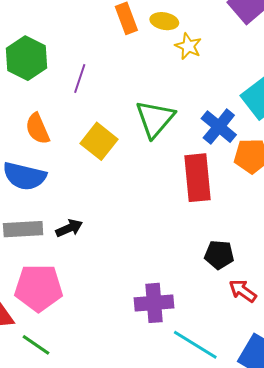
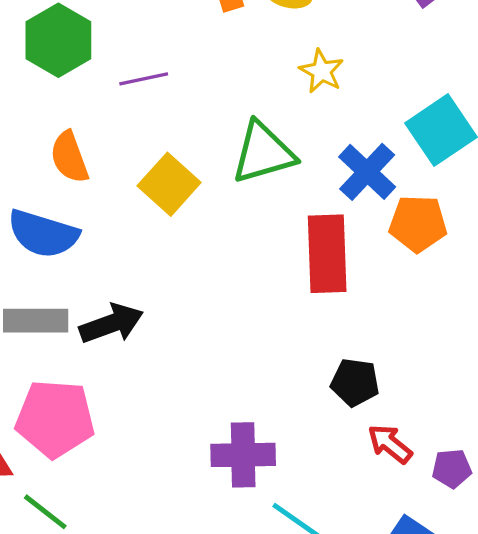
yellow star: (188, 46) -> (322, 71), moved
purple line: (80, 78) -> (144, 79), turned 56
green triangle: (155, 119) -> (263, 153), turned 30
black arrow: (69, 228) -> (111, 324), size x1.4

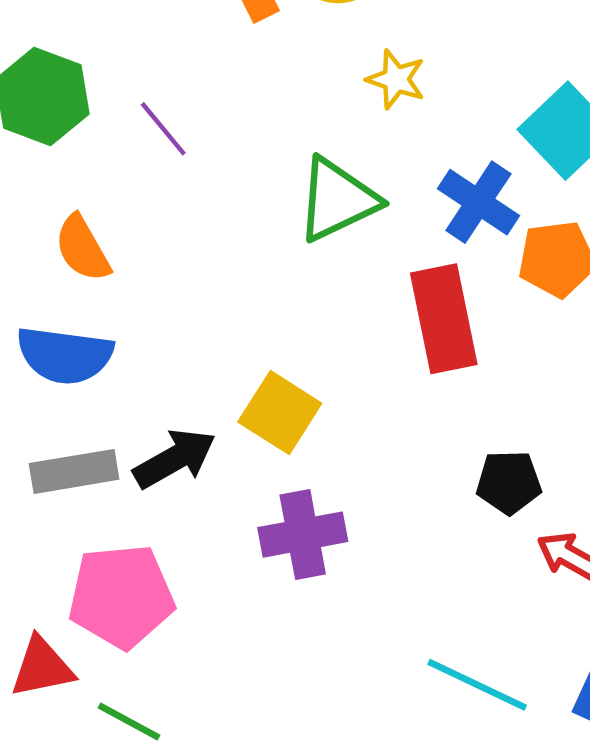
purple line: (144, 79) -> (163, 129), turned 72
yellow square: (169, 184) -> (280, 413), moved
purple cross: (243, 455) -> (303, 535), moved

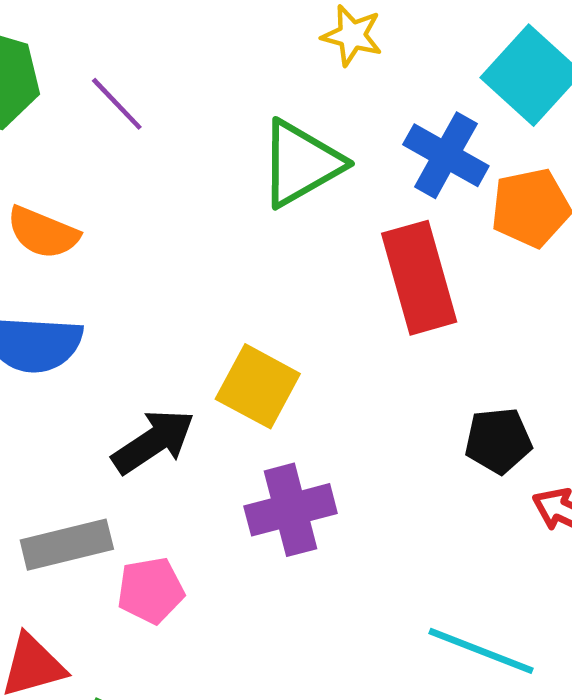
orange semicircle: (82, 248) -> (43, 233), turned -34
gray rectangle: (74, 471) -> (67, 545), moved
pink pentagon: (121, 596) -> (151, 590), moved, size x0.6

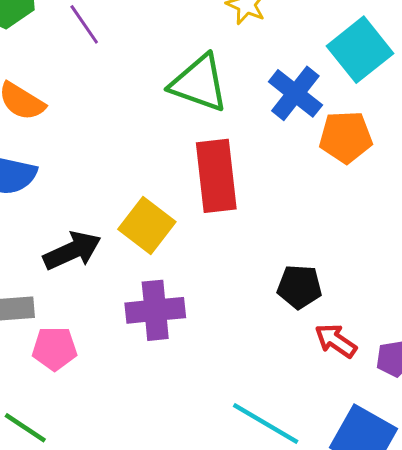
green triangle: (301, 163) -> (199, 83), turned 40
red rectangle: (419, 278) -> (216, 176), moved

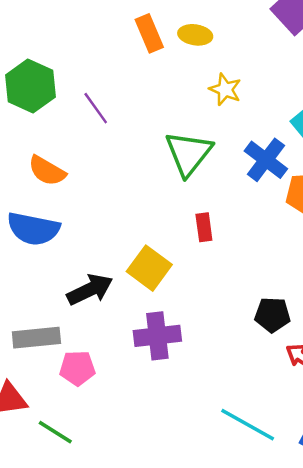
green triangle: (199, 83) -> (189, 153), turned 50
red rectangle: (216, 176) -> (204, 227), size x0.5

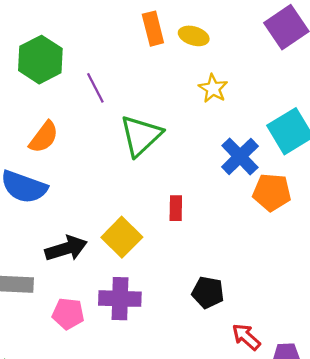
green triangle: (189, 153) -> (141, 136), moved
orange semicircle: (47, 171) -> (44, 137), turned -92
black pentagon: (272, 315) -> (208, 292), moved
pink pentagon: (77, 368) -> (68, 314), moved

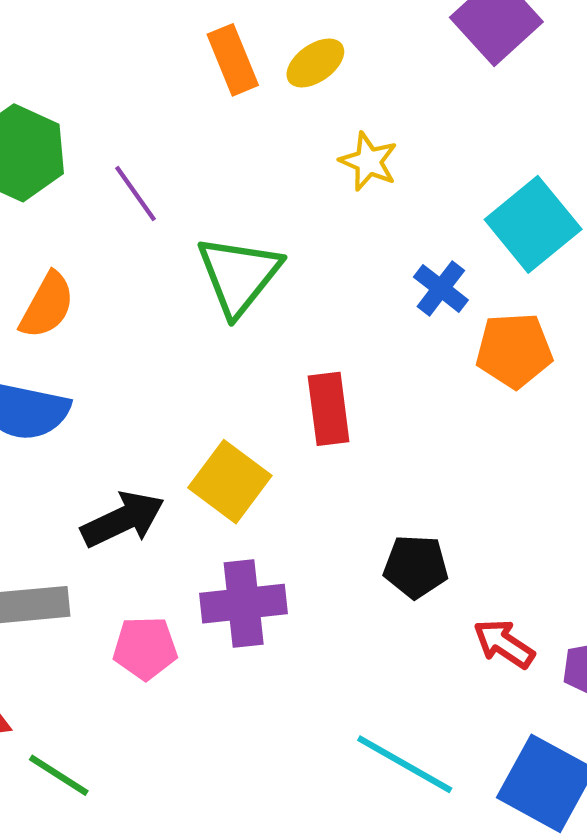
yellow ellipse: (194, 36) -> (315, 63), turned -44
blue cross: (240, 156) -> (441, 288), size x0.7
red rectangle: (176, 208) -> (329, 409), size x1.4

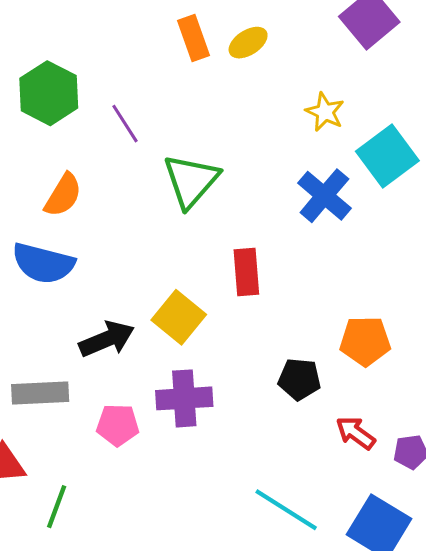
yellow star: (369, 161) -> (325, 112), moved
blue cross: (441, 288) -> (324, 196), size x1.5
orange pentagon: (514, 350) -> (365, 341), moved
green line: (59, 775) -> (57, 507), turned 75

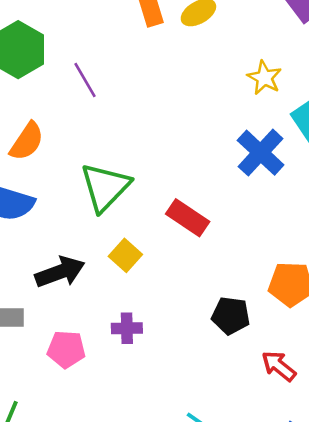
green triangle: (191, 181) -> (105, 187), moved
red rectangle: (246, 272) -> (188, 218), turned -54
yellow square: (179, 317) -> (125, 255), size x0.7
purple cross: (184, 398) -> (127, 328), size x0.6

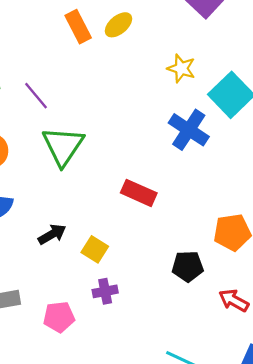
green triangle: (105, 187) -> (63, 146), moved
yellow square: (125, 255) -> (95, 249), moved
black arrow: (60, 272) -> (52, 234), moved, size x0.7

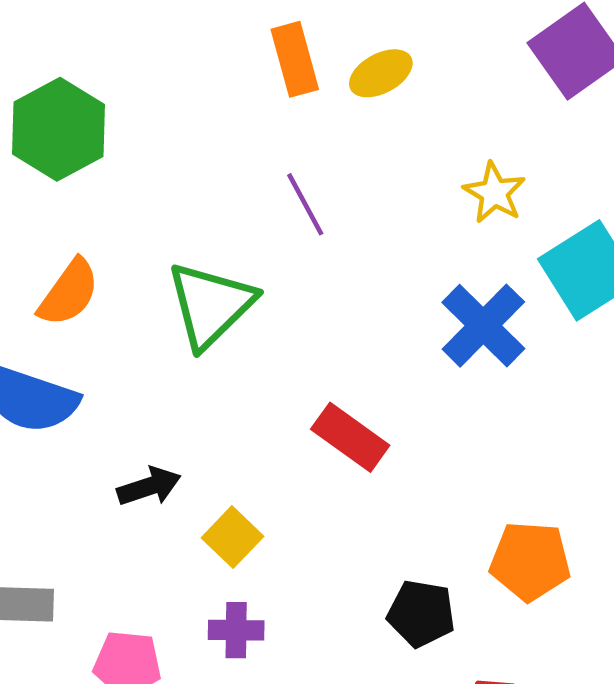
purple line: (36, 96) -> (305, 204), moved

